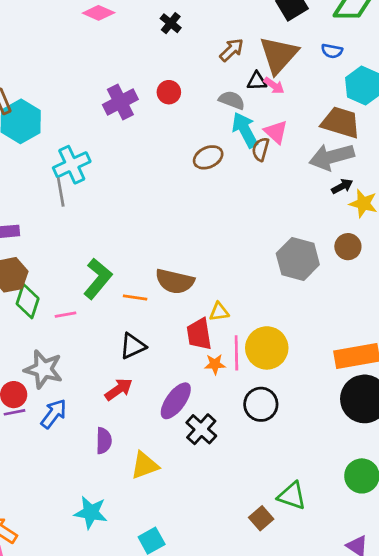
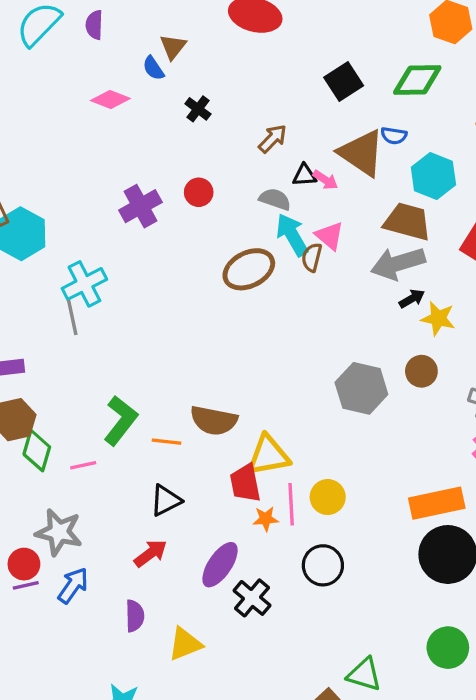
brown triangle: (279, 55) -> (362, 153), moved, turned -36
brown ellipse: (208, 157) -> (249, 269), size x1.4
yellow triangle: (219, 312) -> (268, 455), size x1.8
yellow circle: (267, 348) -> (328, 497), size x0.7

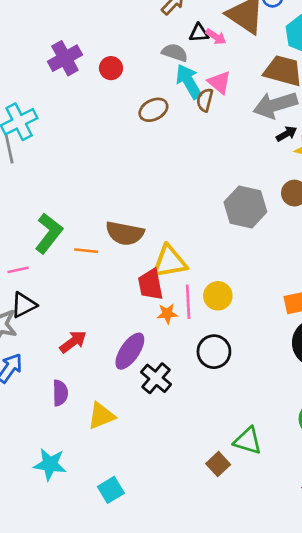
red circle: (199, 192) -> (111, 68), moved
brown ellipse: (249, 269) -> (153, 110), size x0.7
black triangle: (166, 500) -> (24, 305), moved

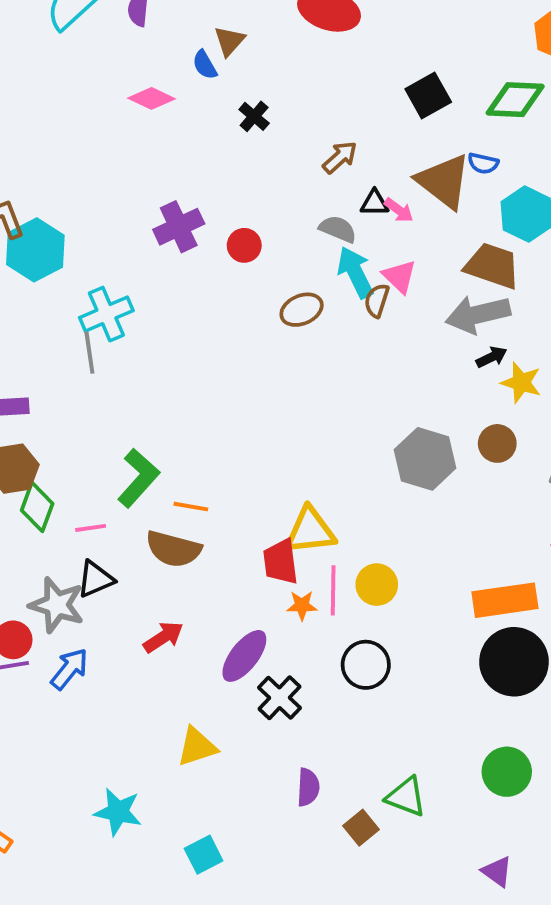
brown semicircle: (125, 233) -> (173, 549), moved
purple semicircle: (60, 393) -> (308, 787), moved

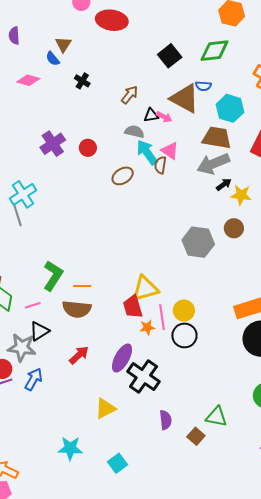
black circle: (366, 665) -> (184, 335), moved
black cross: (280, 698) -> (143, 377), size x1.4

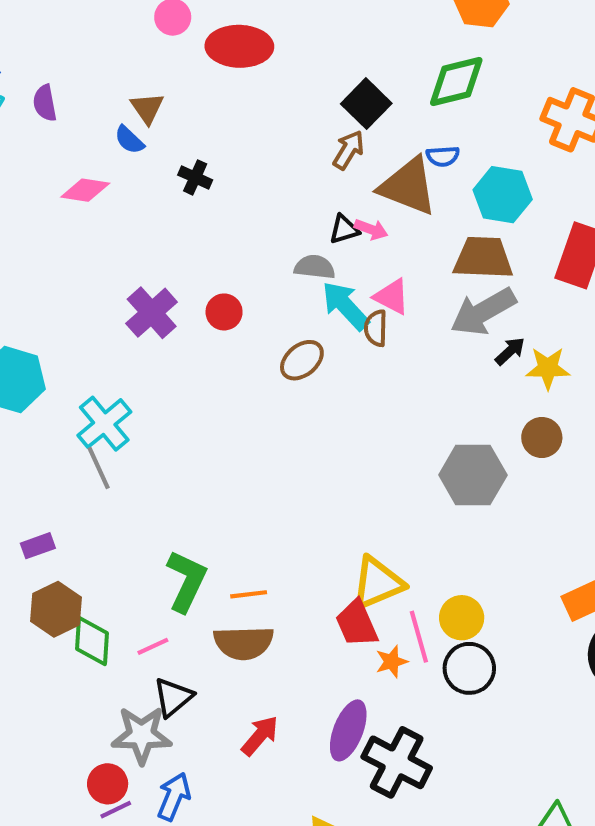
brown arrow: (130, 95) -> (349, 150), moved

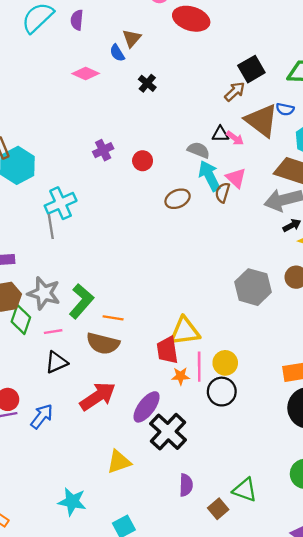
purple cross: (152, 313) -> (103, 150), size x0.7
gray star: (142, 735) -> (44, 293), moved
red arrow: (260, 736) -> (98, 396), size x1.5

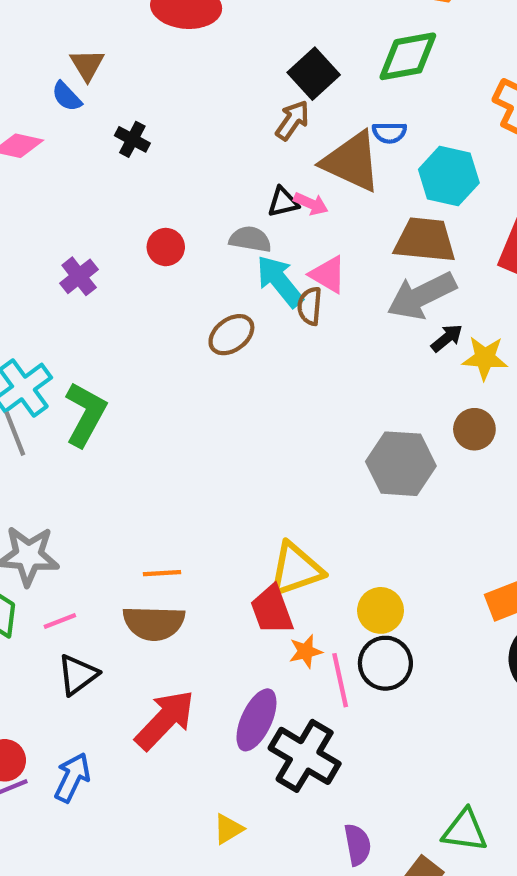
red circle: (143, 161) -> (166, 247), moved
green L-shape: (81, 301) -> (85, 414), moved
pink line: (199, 367) -> (340, 680), moved
yellow triangle: (119, 462) -> (228, 829), size x0.7

